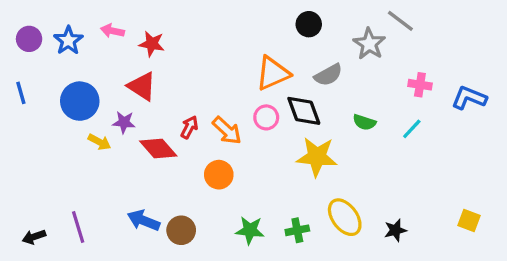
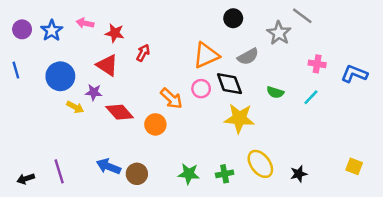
red arrow: (189, 127) -> (143, 53), moved
orange circle: (219, 175) -> (155, 124), moved

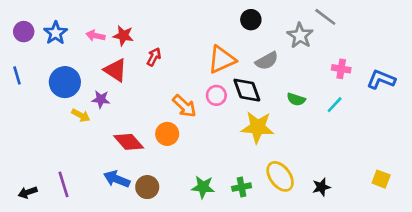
pink arrow: (85, 23) -> (95, 36), moved
red diamond: (120, 112) -> (129, 142), moved

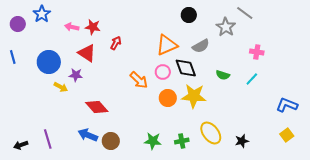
blue star: (56, 33) -> (42, 14), moved
blue L-shape: (381, 79) -> (287, 105), moved
orange circle: (167, 134) -> (168, 98), moved
yellow square: (381, 179) -> (287, 135), turned 32

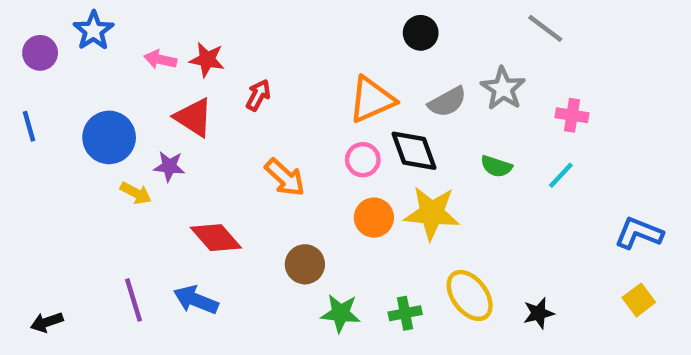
gray star: (226, 27) -> (503, 88), moved
orange arrow: (139, 80) -> (285, 178), moved
purple line: (48, 139) -> (134, 300), moved
brown circle: (111, 141) -> (305, 264), moved

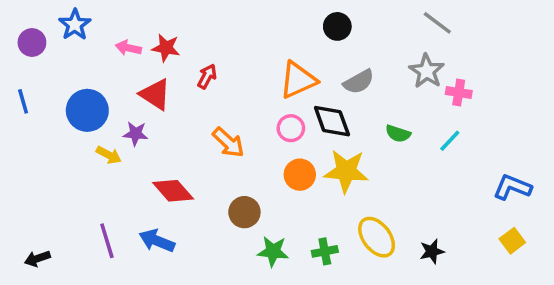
gray star: (503, 88) -> (427, 71), moved

